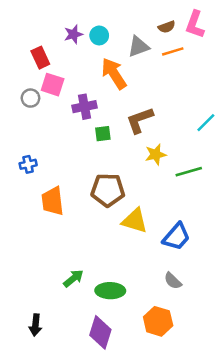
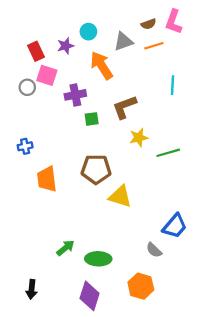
purple star: (73, 34) -> (65, 46), moved
cyan line: (206, 123) -> (173, 85), moved, turned -42
blue trapezoid: (176, 237) -> (175, 226), moved

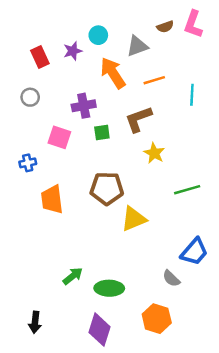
orange line: (154, 46) -> (154, 80), moved
pink square: (47, 75) -> (59, 137), moved
yellow star: (139, 138) -> (154, 153), turned -30
green line: (168, 153) -> (187, 190), moved
yellow triangle: (120, 197) -> (134, 219), turned -40

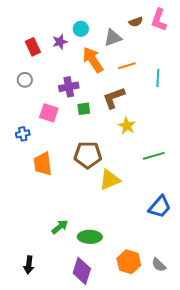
gray semicircle: (171, 278) -> (159, 265), moved

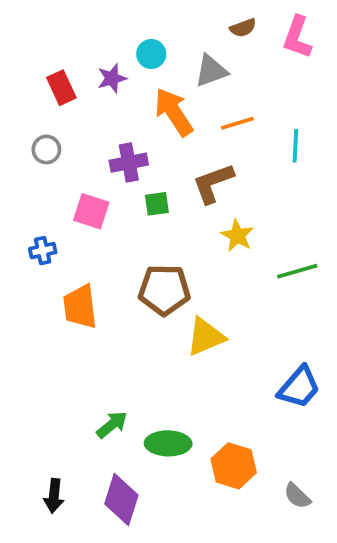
brown semicircle: (136, 22) -> (243, 28), moved
green line: (154, 156) -> (297, 271), moved
orange hexagon: (129, 262) -> (234, 466), moved
purple diamond: (82, 271) -> (121, 500), moved

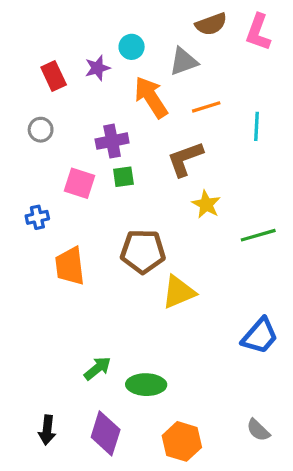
brown semicircle: (243, 28) -> (211, 24), size x1.4
green square: (157, 204) -> (123, 177), moved
orange hexagon: (234, 466) -> (182, 441), moved

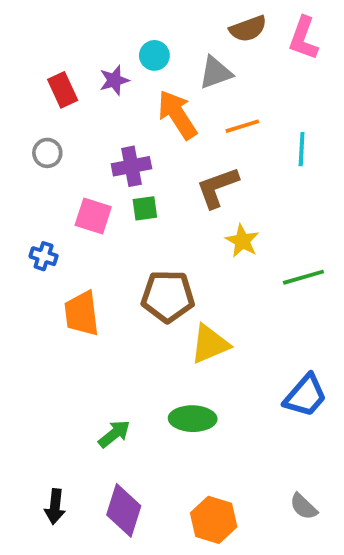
blue cross: (37, 217) -> (44, 256), turned 30
green ellipse: (146, 385) -> (193, 419), moved

